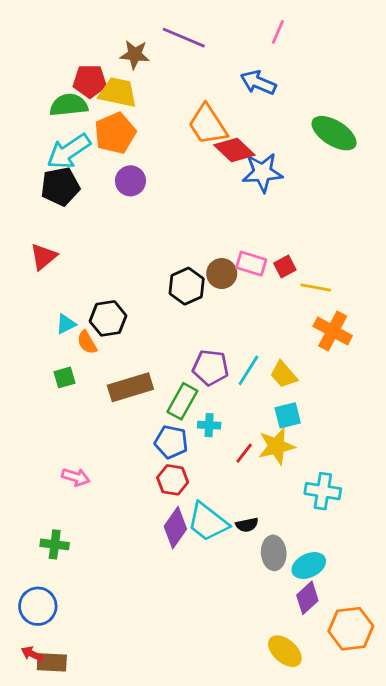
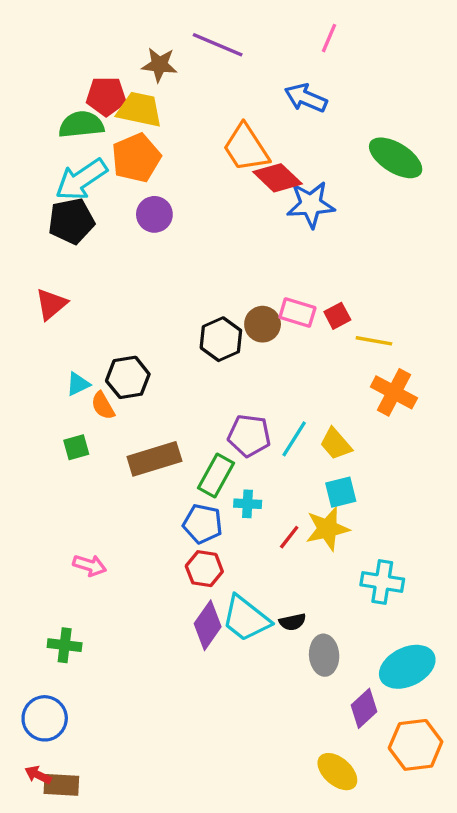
cyan ellipse: (309, 566) -> (407, 667), moved, size x1.4

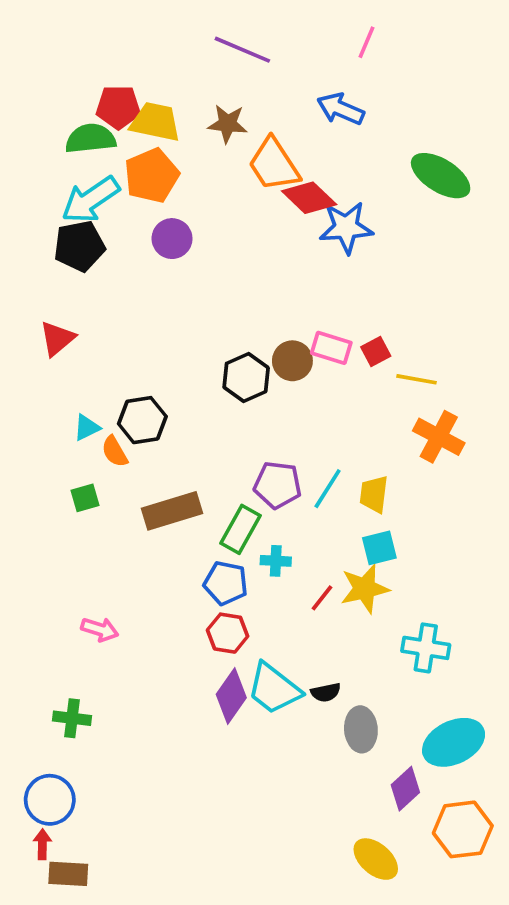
brown star: (159, 65) -> (228, 124), moved
yellow trapezoid: (336, 444) -> (374, 494), turned 48
red arrow: (38, 775) -> (42, 844), moved, turned 65

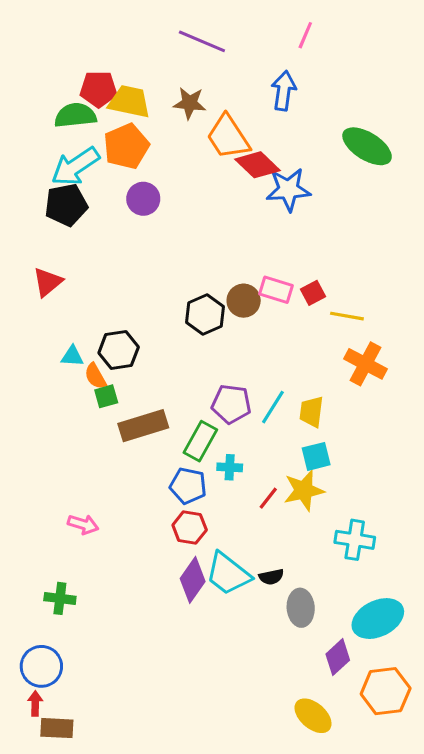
blue arrow: (341, 109) -> (284, 91), turned 75
cyan triangle: (87, 427) -> (72, 356), turned 30
green square: (85, 498) -> (106, 396), moved

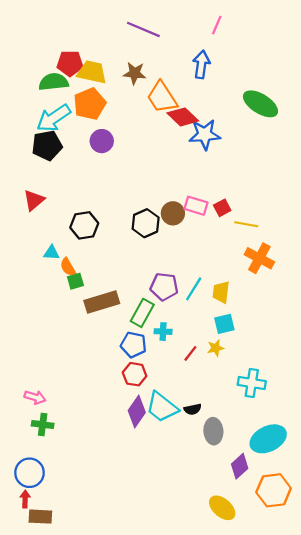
black hexagon: (119, 350) -> (84, 225), moved
yellow star: (304, 490) -> (216, 348), size x0.6
pink arrow: (83, 524) -> (35, 397), moved

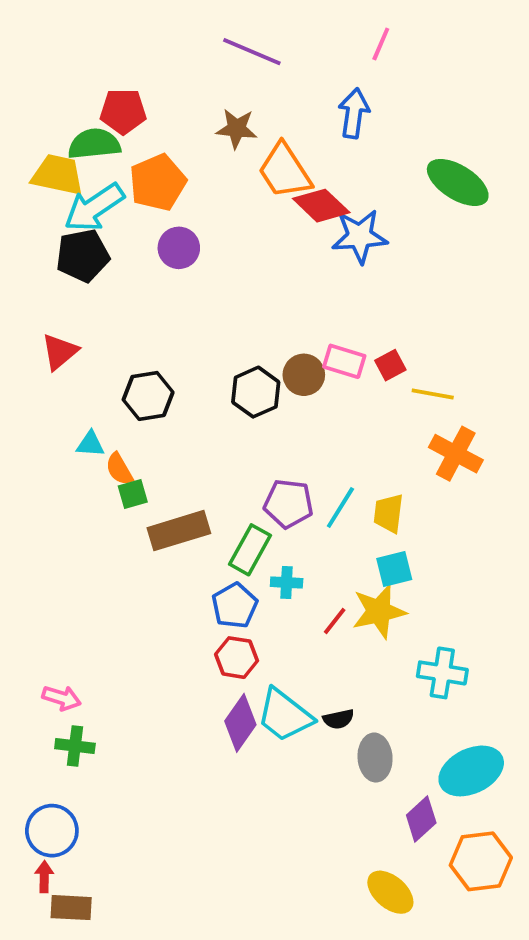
yellow trapezoid: (92, 72) -> (58, 175), moved
blue pentagon: (133, 345) -> (235, 606), turned 30
yellow star: (216, 348) -> (379, 611), size x1.8

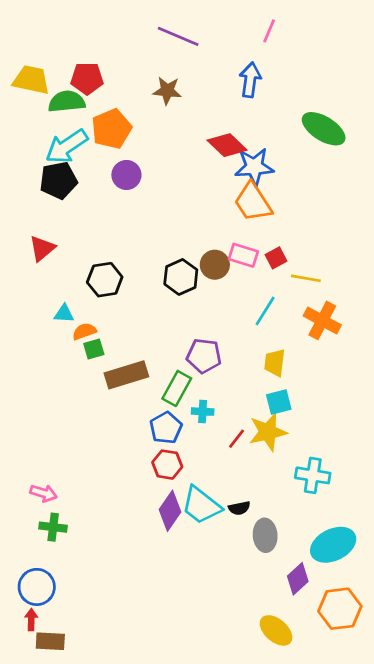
orange trapezoid: (285, 171) -> (253, 202), moved
yellow trapezoid: (58, 175) -> (31, 80), moved
orange semicircle: (119, 469) -> (84, 331), turned 100
cyan line: (340, 508) -> (265, 311), moved

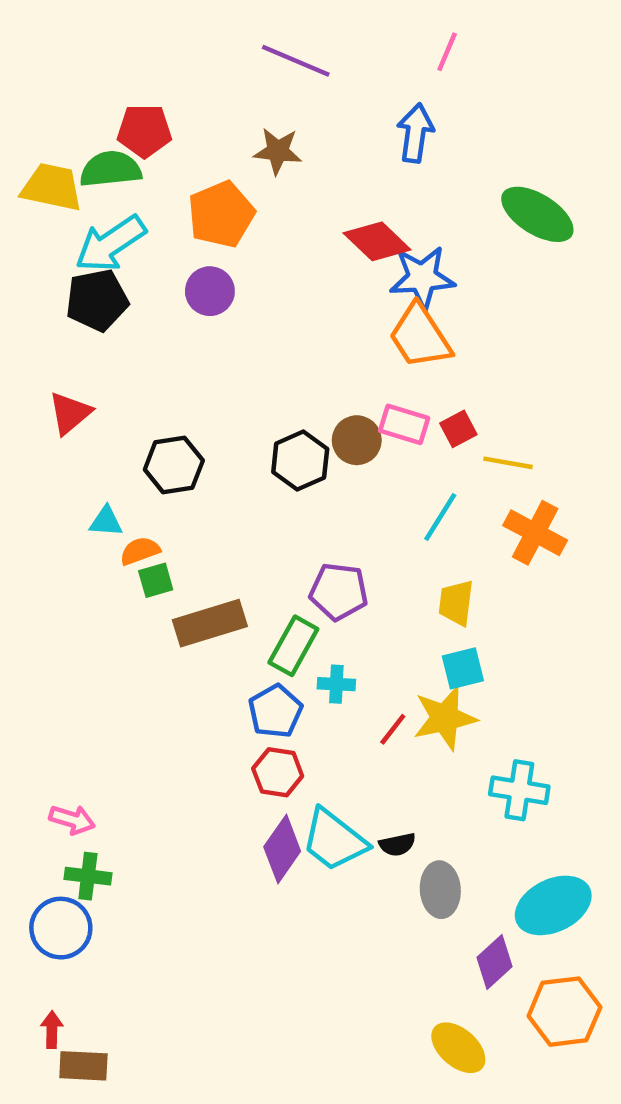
yellow trapezoid: (31, 80) -> (52, 187), moved
orange pentagon: (111, 129) -> (221, 214), moved
blue circle: (37, 587) -> (61, 928), moved

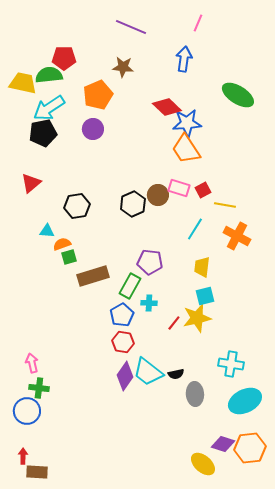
cyan cross: (519, 790) -> (231, 364), moved
pink arrow: (72, 820) -> (32, 363), turned -120
purple diamond: (494, 962) -> (223, 444), moved, turned 60

